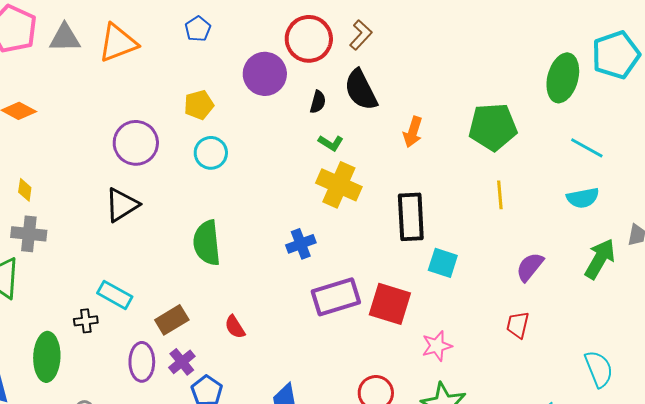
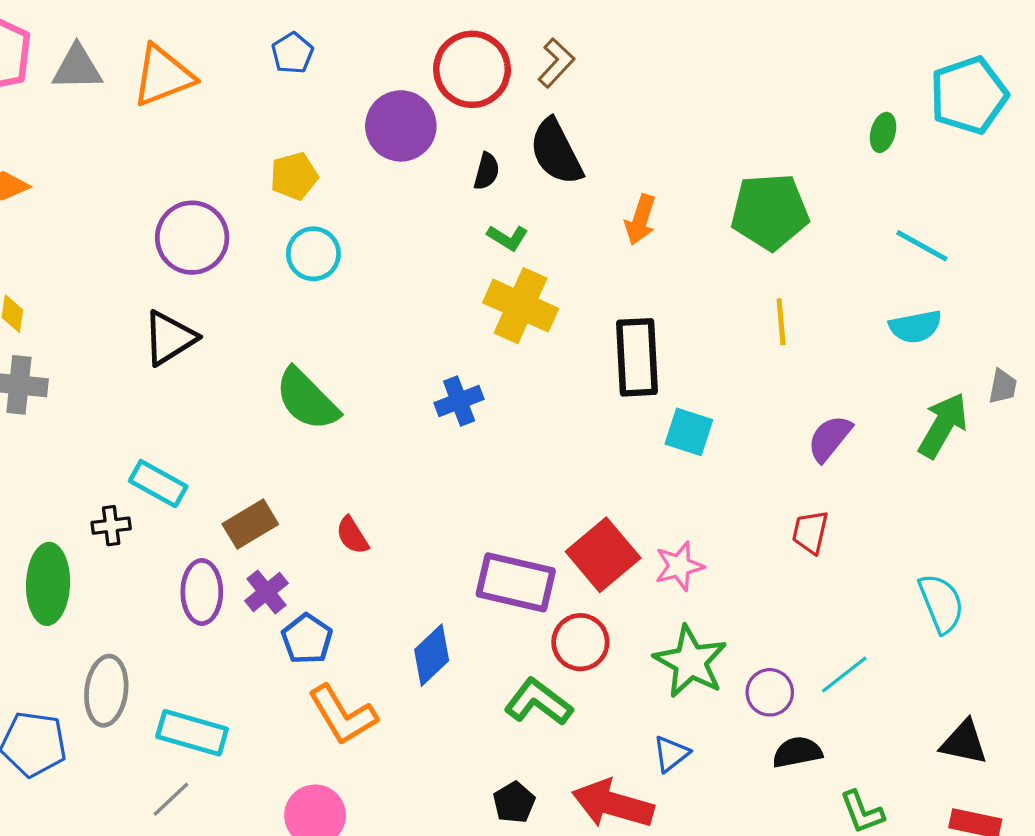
green ellipse: (563, 78) -> (883, 132), size x0.5
green semicircle: (207, 243) -> (307, 399), turned -39
purple rectangle: (336, 297) -> (516, 582), moved, turned 30
red square: (390, 304) -> (603, 555), moved, turned 33

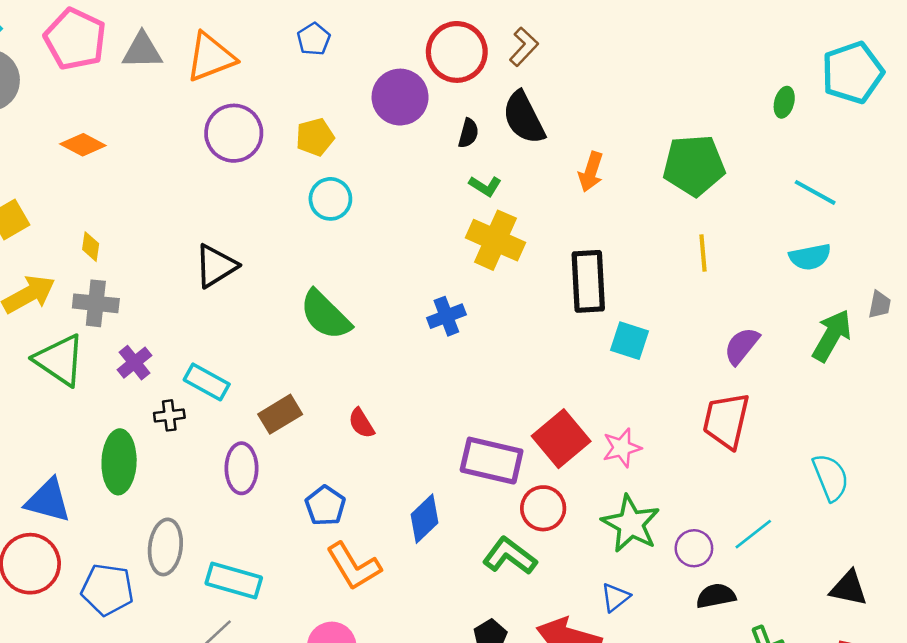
purple circle: (192, 238) -> (234, 133), moved
red trapezoid: (810, 532) -> (726, 421), size x1.6
purple cross: (267, 592) -> (134, 363), moved

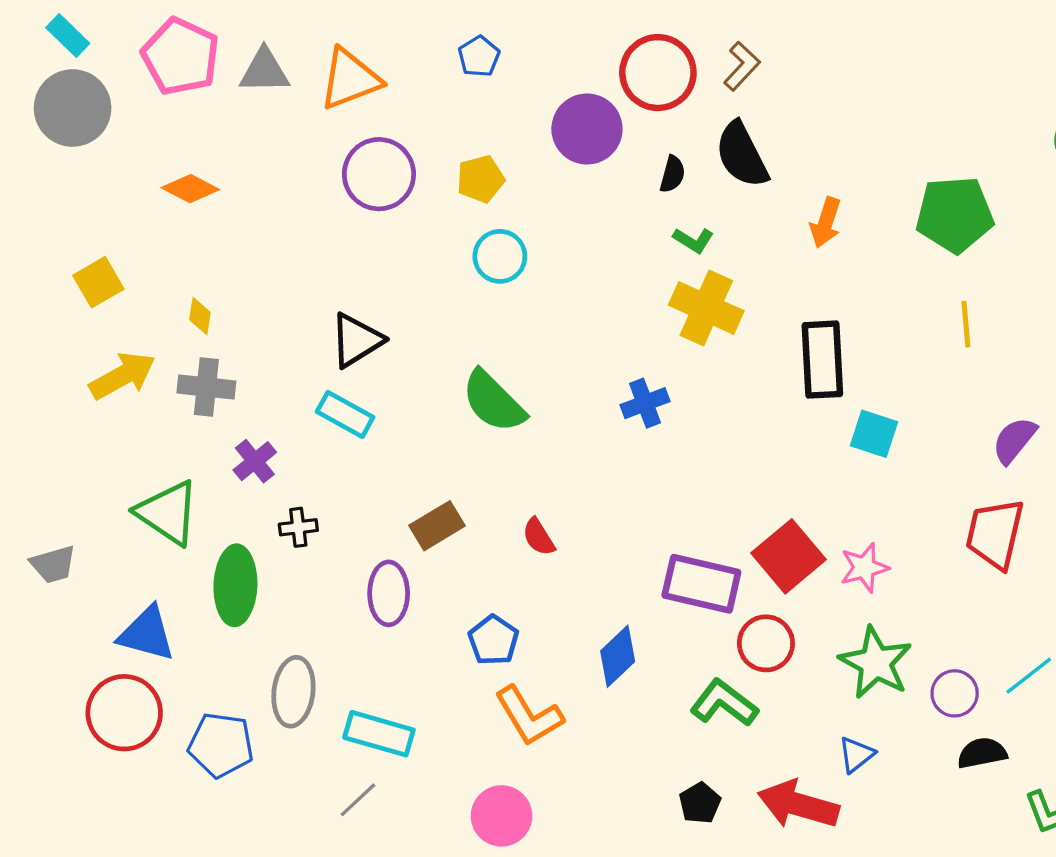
green triangle: (60, 360) -> (168, 513), moved
cyan rectangle: (207, 382) -> (345, 414), moved

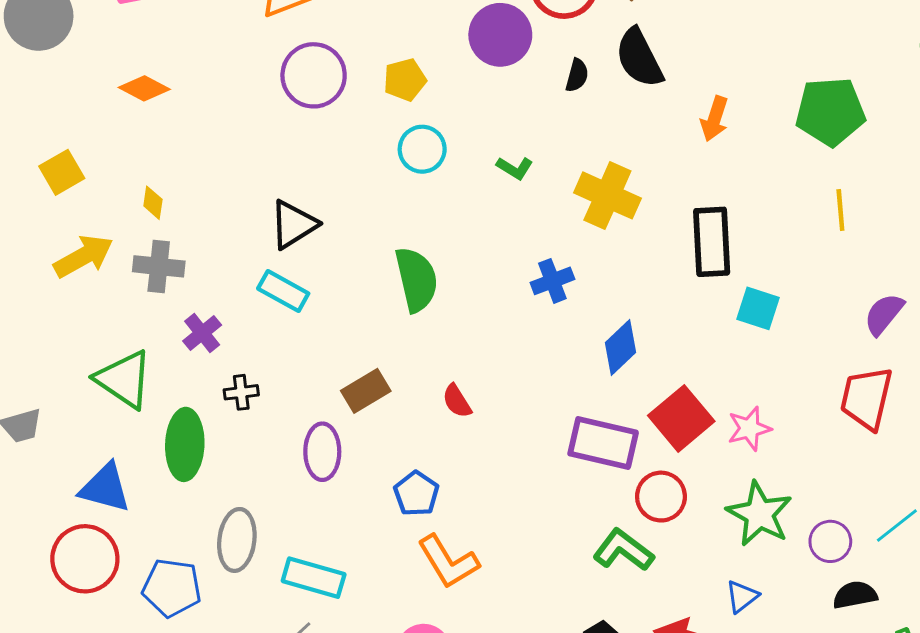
green L-shape: (693, 240) -> (515, 168), moved
green semicircle: (493, 402) -> (416, 279), turned -148
blue diamond: (618, 656) -> (620, 347), moved

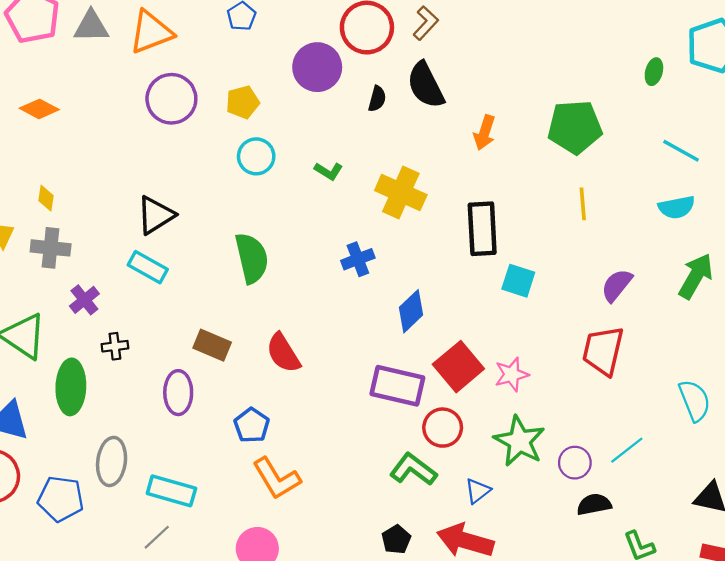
brown rectangle: (366, 391) -> (212, 345), turned 54
red semicircle: (457, 401) -> (283, 353), size x1.5
blue triangle: (742, 596) -> (478, 491), moved

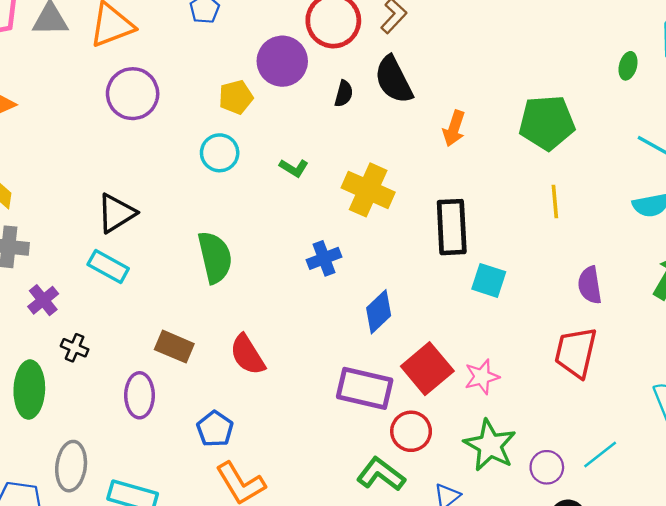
yellow pentagon: (243, 102) -> (236, 97), moved
purple semicircle: (617, 285) -> (590, 285), turned -48
black cross: (115, 346) -> (75, 348), turned 30

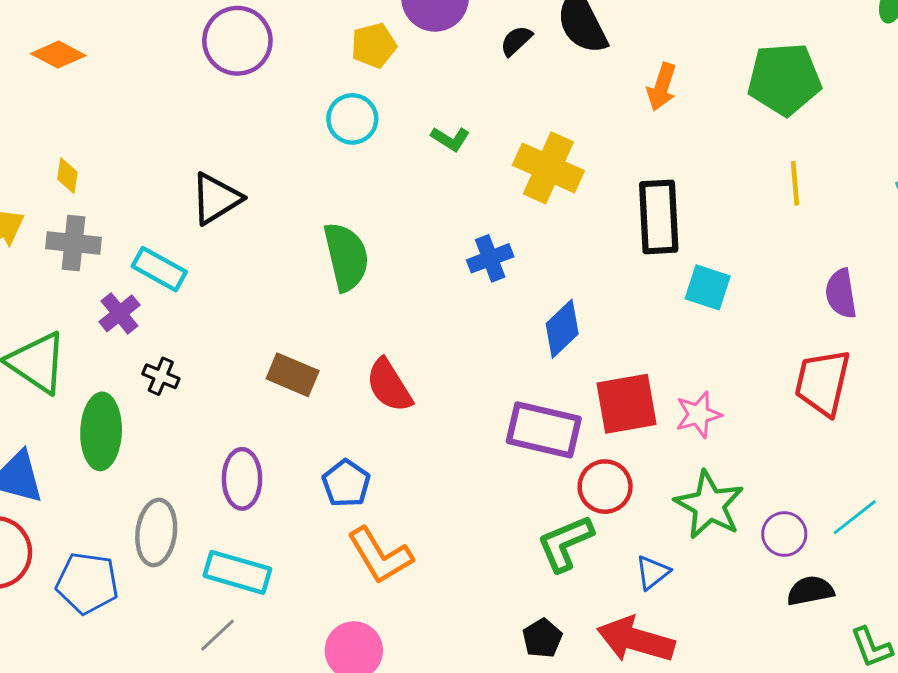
black semicircle: (344, 94) -> (516, 41), turned -148
cyan rectangle: (108, 267) -> (159, 269), moved
red square: (427, 369) -> (626, 404), turned 30
purple ellipse: (140, 395) -> (242, 479), moved
green L-shape: (381, 474) -> (565, 543), turned -60

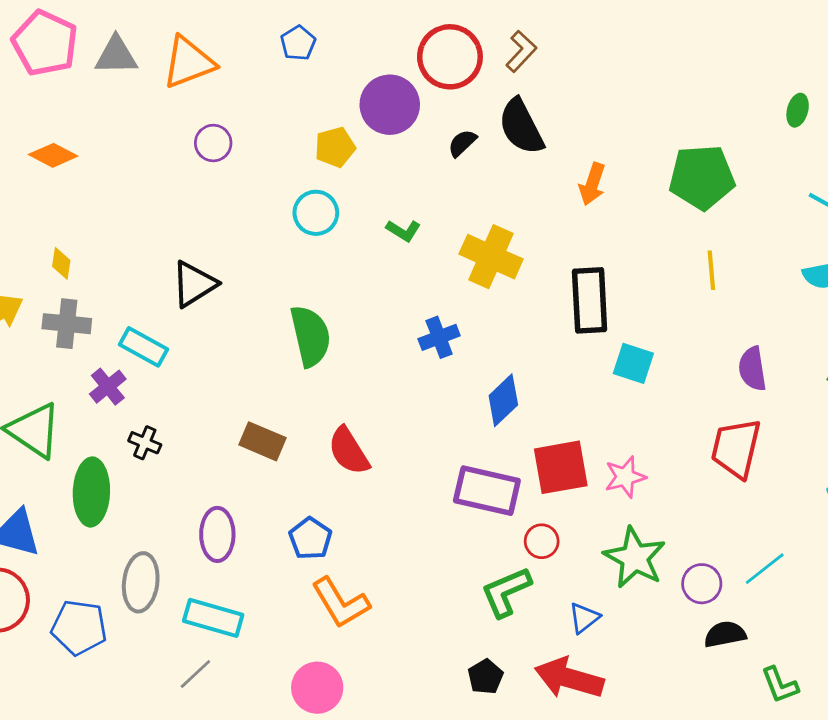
purple circle: (237, 41) -> (213, 143), size x0.6
red circle: (605, 487) -> (542, 541), size x0.7

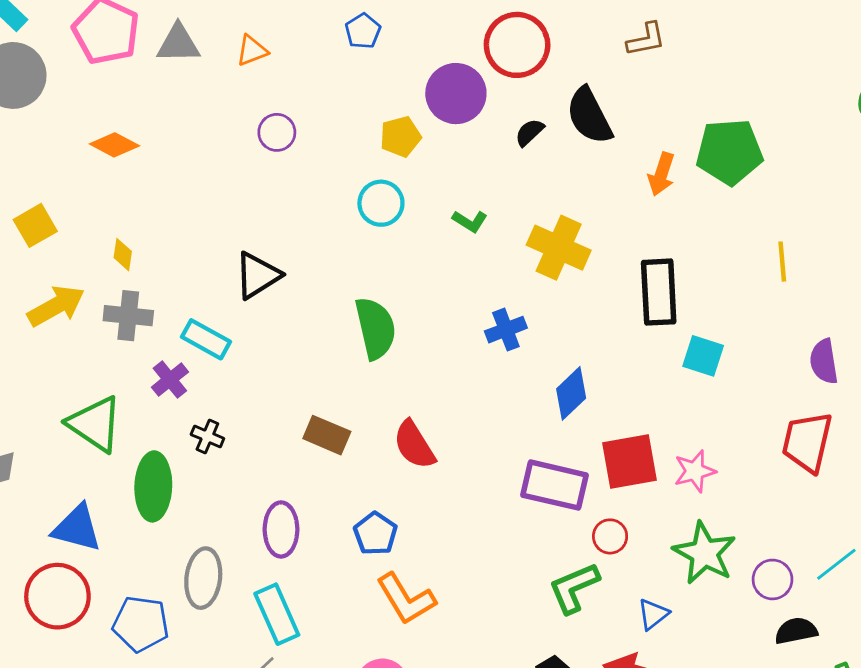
brown L-shape: (521, 51) -> (646, 39), moved, turned 36
orange triangle: (189, 62) -> (252, 50), size x0.6
green pentagon: (702, 177) -> (729, 152), moved
cyan rectangle: (213, 618) -> (277, 614), turned 50

